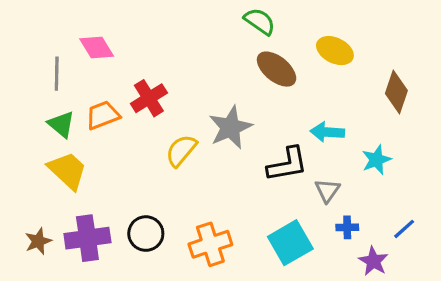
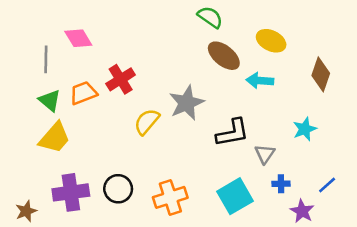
cyan arrow: (327, 132) -> (260, 81), moved
yellow trapezoid: (67, 170) -> (55, 138), turned 88
brown star: (38, 241) -> (26, 211), moved

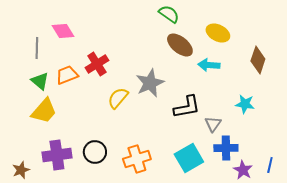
cyan star: (305, 129) -> (245, 104), turned 30
blue cross: (281, 184) -> (226, 148), size x1.6
blue line: (327, 185) -> (270, 165), moved, turned -35

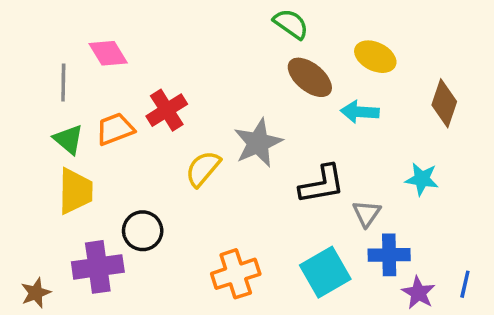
yellow trapezoid: (44, 111) -> (75, 191), turned -40
black circle: (95, 152) -> (143, 231), moved

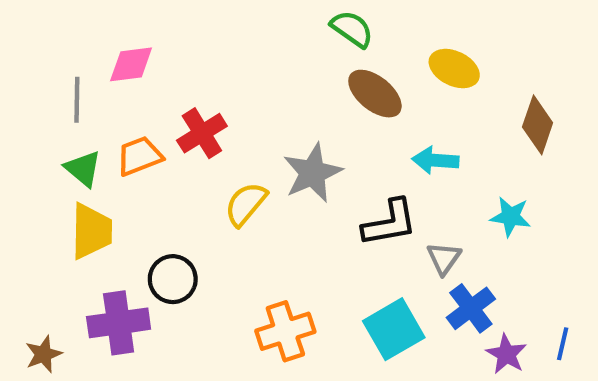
pink diamond: (108, 53) -> (131, 64), turned -66
cyan arrow: (360, 112) -> (435, 160), moved
blue cross: (389, 255) -> (471, 308), turned -36

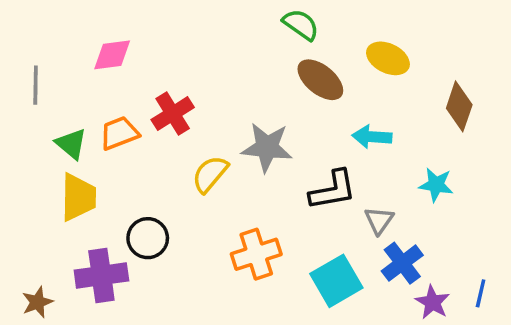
gray line: (77, 100) -> (36, 85), moved
gray star: (312, 173) -> (267, 147), turned 30
orange cross: (285, 331) -> (256, 254), moved

